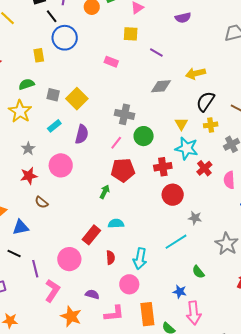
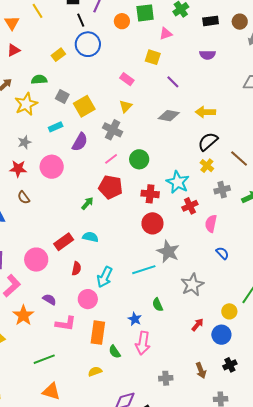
yellow rectangle: (39, 55) -> (58, 55), turned 48
gray cross: (124, 114) -> (113, 130), moved
yellow triangle: (181, 124) -> (126, 106), moved
yellow cross: (211, 125) -> (207, 166), turned 32
gray star: (195, 218) -> (168, 252), size x1.6

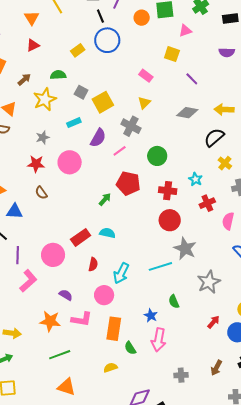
black semicircle: (208, 142) -> (214, 137), moved
pink line: (111, 159) -> (120, 151), moved
cyan star: (178, 182) -> (195, 179), size x0.6
orange star: (23, 315) -> (50, 321), moved, turned -30
brown arrow: (201, 370) -> (216, 368), turned 49

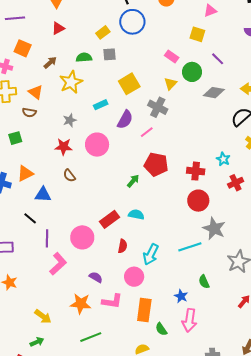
gray square: (81, 92) -> (109, 54), moved, turned -32
green circle: (157, 156) -> (192, 72), moved
yellow arrow: (12, 333) -> (43, 316), turned 30

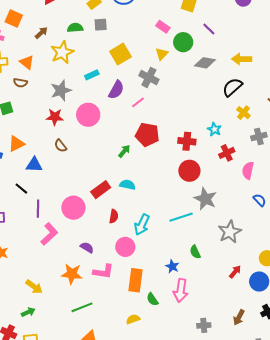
gray star: (70, 120) -> (61, 90), size x1.5

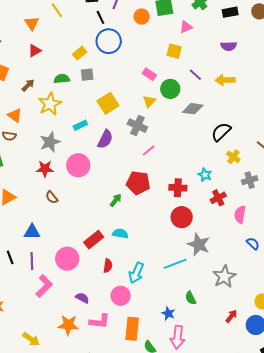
yellow arrow: (242, 59) -> (225, 80), moved
pink line: (138, 102) -> (149, 150), moved
blue triangle: (34, 165) -> (32, 232), moved
black line: (21, 189) -> (10, 257), moved, turned 32

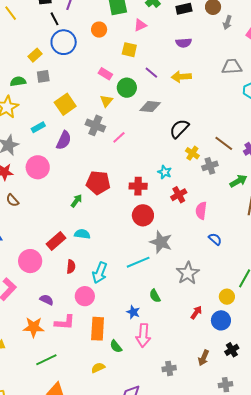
orange circle: (142, 17) -> (99, 30), moved
pink line: (149, 150) -> (119, 137), moved
gray cross: (250, 180) -> (210, 166), moved

